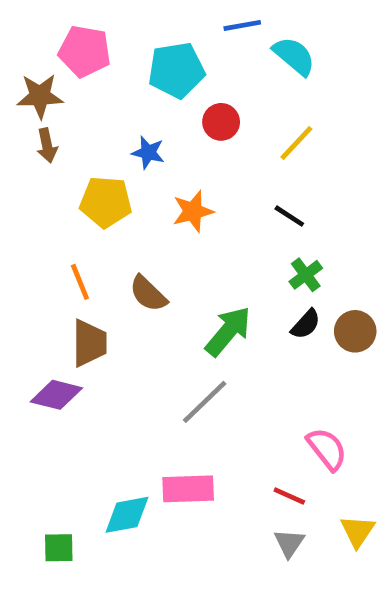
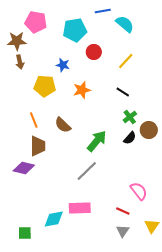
brown circle: (355, 331) -> (149, 130), moved

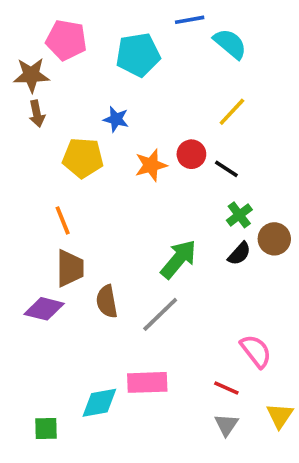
red circle: (94, 52) -> (191, 154), moved
brown semicircle: (63, 125) -> (107, 301), moved, turned 36

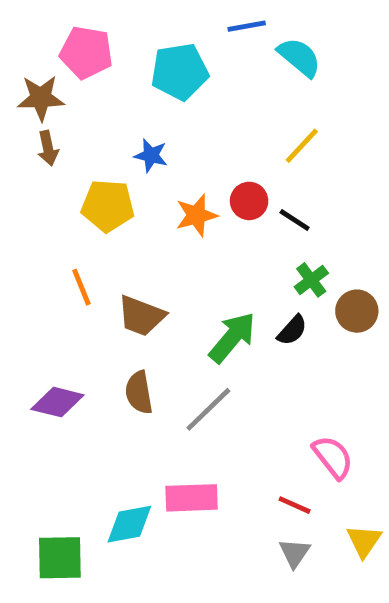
black semicircle: (239, 254) -> (292, 330), moved
brown trapezoid: (70, 268) -> (141, 316), moved, turned 111
green square: (46, 428) -> (60, 558), size x1.5

